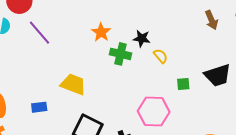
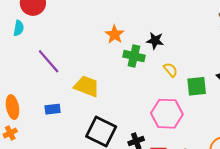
purple line: (40, 33) -> (49, 61), moved
yellow semicircle: (161, 56) -> (171, 70), moved
green square: (183, 84) -> (197, 86), size x1.5

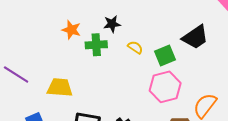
pink hexagon: (167, 114) -> (165, 87), moved

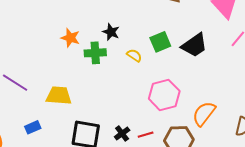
black star: (112, 24) -> (111, 32), turned 30
green square: (165, 55) -> (160, 42), moved

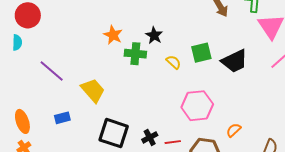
yellow trapezoid: (59, 96) -> (93, 90), turned 36
orange semicircle: (204, 114) -> (234, 130), size x0.6

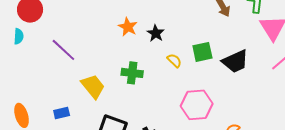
orange star: (113, 35) -> (128, 27), moved
green cross: (135, 54) -> (132, 73), moved
purple line: (52, 71) -> (63, 50), moved

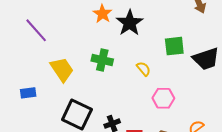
black star: (156, 33) -> (130, 23), size x1.5
yellow semicircle: (174, 61) -> (144, 69), moved
pink hexagon: (197, 105) -> (163, 98), size x0.7

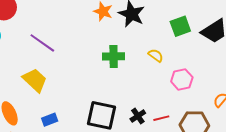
yellow trapezoid: (62, 70) -> (35, 80), moved
blue rectangle: (28, 93) -> (50, 120), moved

